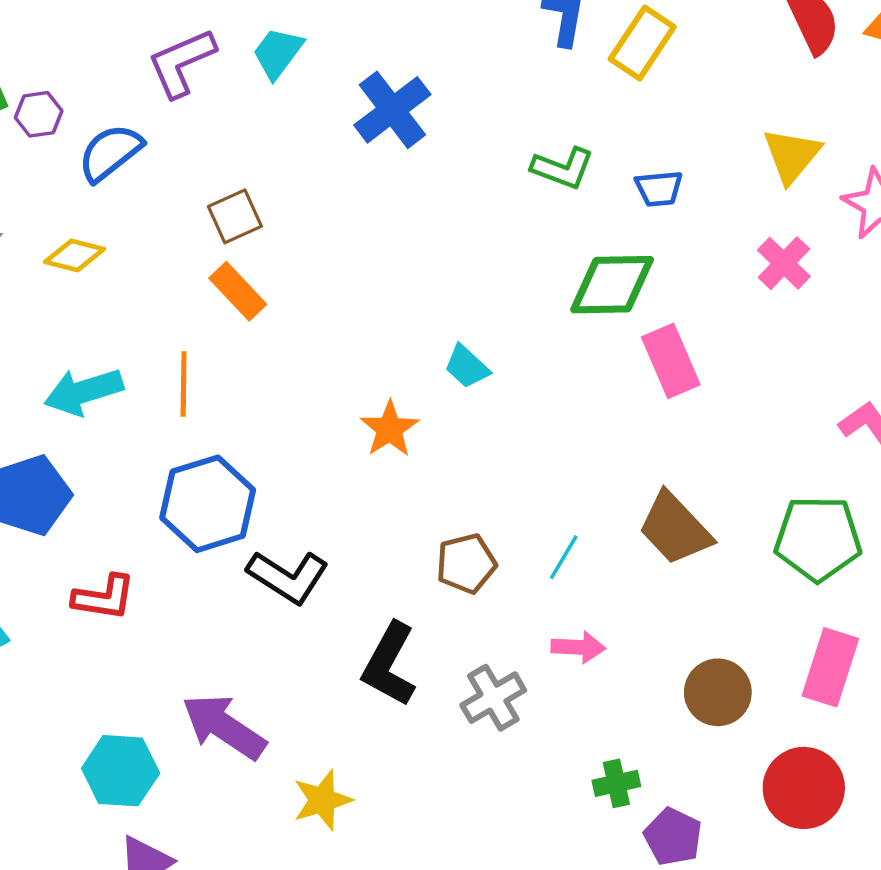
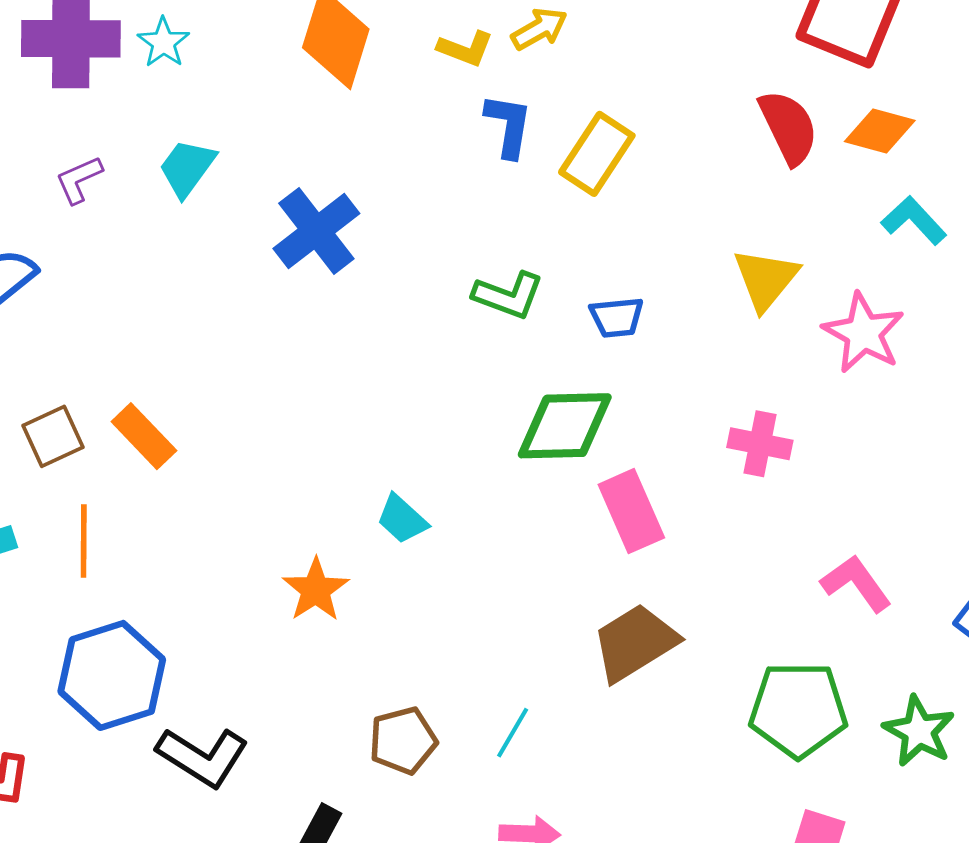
purple L-shape: (182, 63) -> (79, 180), size x0.6
brown square: (235, 216) -> (53, 436), moved
pink cross: (784, 263) -> (760, 444), moved, turned -32
brown trapezoid: (675, 529) -> (635, 643), moved, turned 102

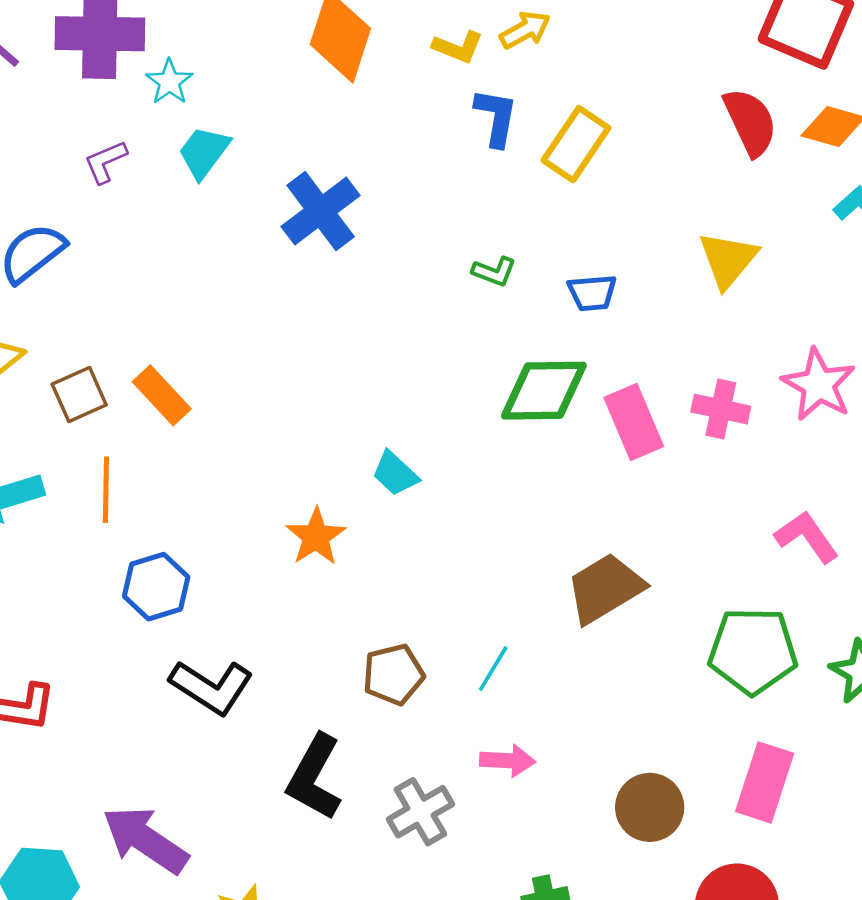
cyan star: (163, 43) -> (169, 82), moved
green L-shape: (508, 295) -> (494, 272), size x0.7
pink star: (863, 333) -> (819, 385), moved
pink rectangle: (631, 511) -> (634, 422), moved
blue hexagon: (112, 675) -> (156, 587), moved, size x0.7

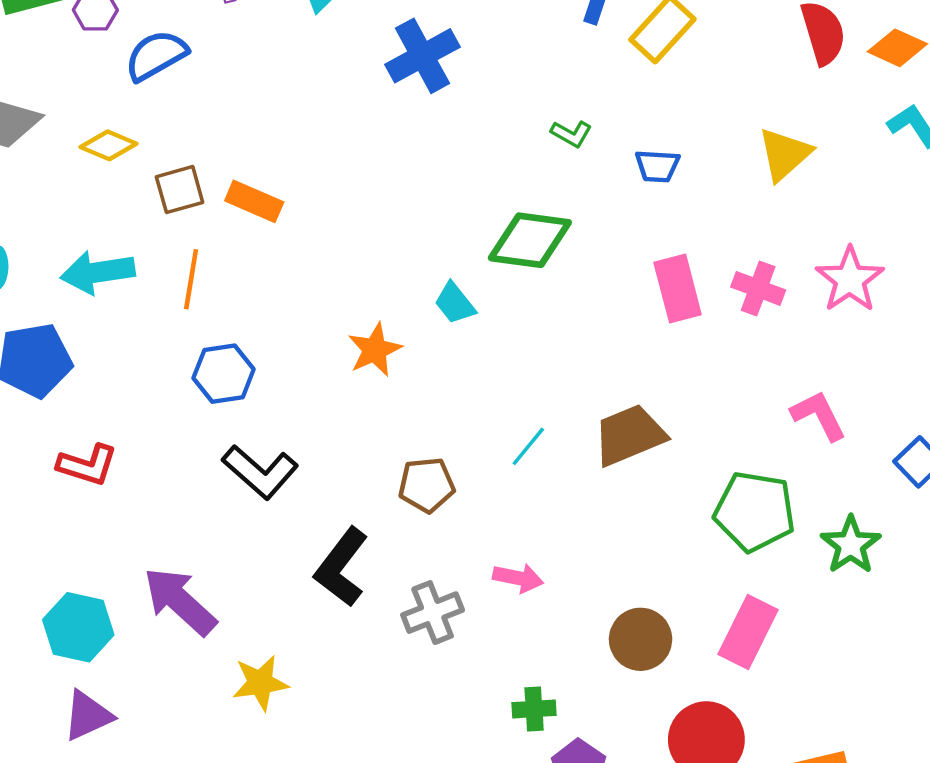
green diamond: (544, 391) -> (530, 240), moved
orange rectangle: (162, 395) -> (254, 201), turned -32
cyan line: (493, 669) -> (528, 446), moved

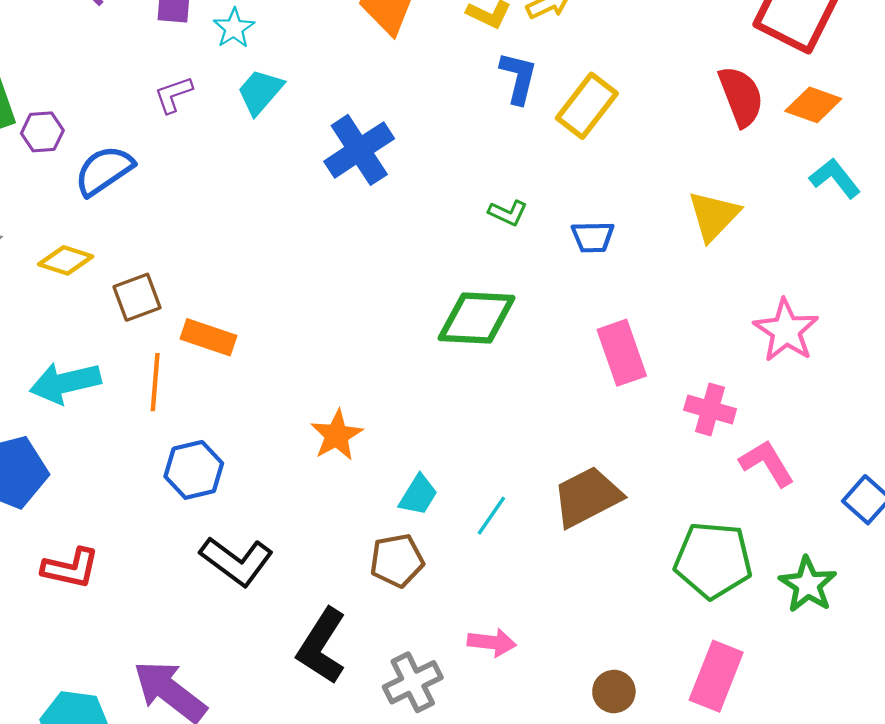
orange rectangle: (254, 201) -> (208, 337), moved
pink cross: (758, 288) -> (710, 409), moved
cyan trapezoid: (455, 303) -> (418, 495), moved, turned -105
brown circle: (641, 639) -> (614, 691), size x0.7

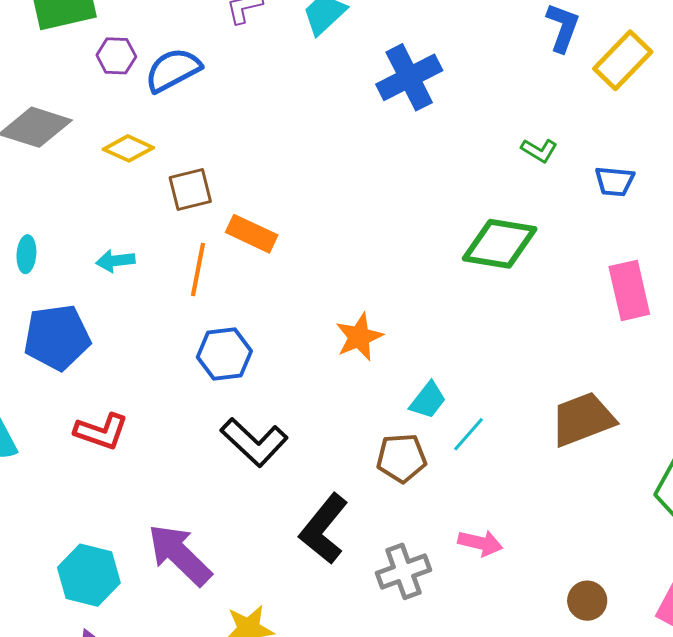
purple hexagon: (42, 132) -> (116, 56), moved
cyan arrow: (65, 383) -> (115, 261), size x0.6
cyan line: (491, 516) -> (468, 434), moved

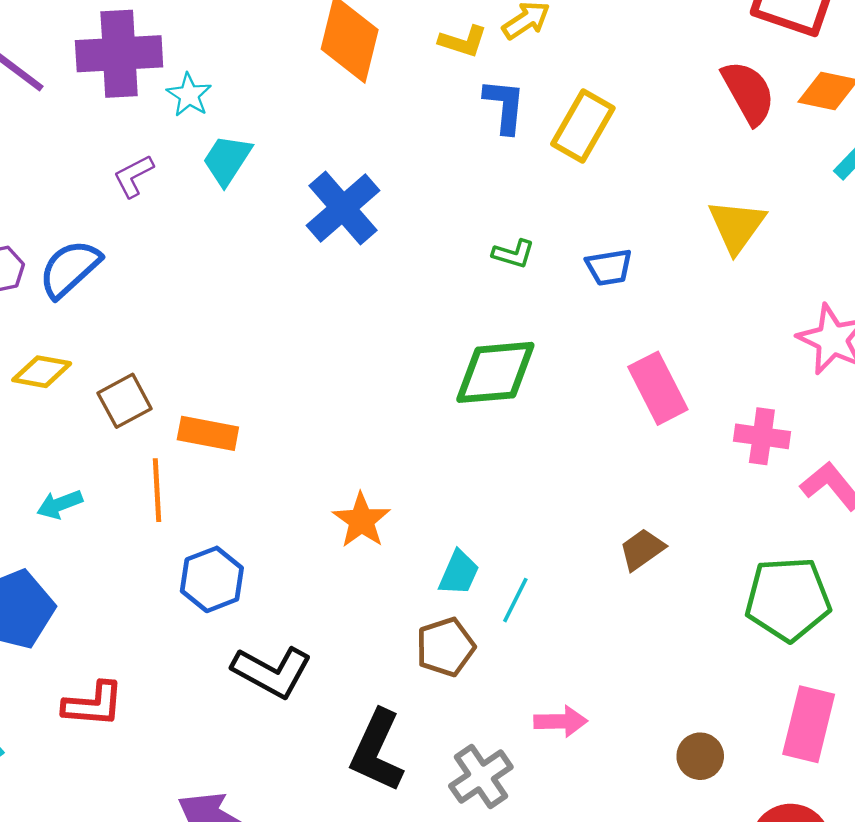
brown trapezoid: (583, 419) -> (642, 549), size x0.6

